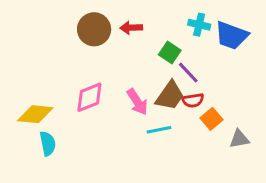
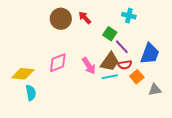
red arrow: (131, 28) -> (85, 18), turned 48
blue trapezoid: (232, 35) -> (150, 54), moved, turned -90
cyan line: (159, 130) -> (110, 77), moved

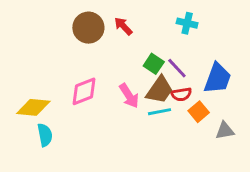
green square: (110, 34) -> (154, 64), moved

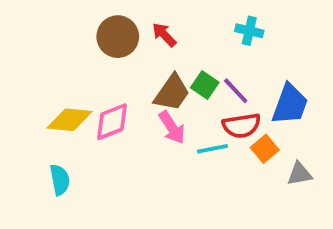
brown trapezoid: (160, 90) -> (172, 93), moved
red semicircle: (181, 94) -> (242, 126), size x1.4
yellow diamond: (33, 107) -> (69, 120), moved

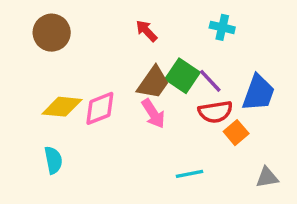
brown circle: (118, 37) -> (52, 33), moved
green square: (205, 85) -> (183, 76), size x1.4
cyan line: (213, 149) -> (189, 174), moved
gray triangle: (300, 174) -> (267, 177), moved

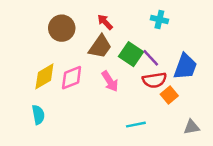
brown circle: (52, 33) -> (62, 28), moved
brown trapezoid: (153, 83) -> (100, 47), moved
yellow diamond: (62, 107) -> (44, 76), turned -36

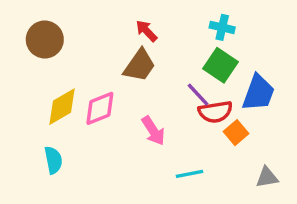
brown circle: (62, 28) -> (45, 40), moved
green square: (131, 54) -> (220, 65), moved
purple line: (151, 58) -> (198, 95), moved
pink arrow: (110, 81) -> (153, 131), moved

